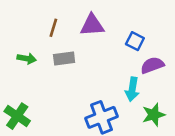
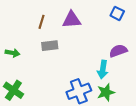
blue square: (135, 41) -> (117, 13), moved
green arrow: (27, 59) -> (12, 53), moved
green star: (154, 115) -> (106, 92), moved

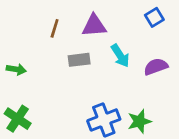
blue square: (117, 13) -> (154, 17), turned 32
gray rectangle: (50, 46) -> (79, 60), moved
cyan arrow: (103, 70) -> (120, 56), moved, turned -42

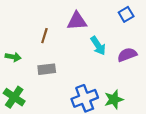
brown line: (55, 28) -> (44, 36), moved
gray rectangle: (79, 60) -> (47, 69), moved

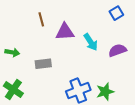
purple triangle: (77, 21) -> (65, 32), moved
brown line: (44, 36) -> (41, 19), moved, turned -32

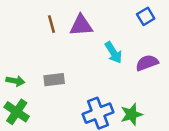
purple triangle: (65, 32) -> (81, 25), moved
green arrow: (12, 52) -> (15, 81), moved

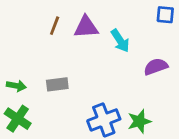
blue square: (146, 16) -> (165, 15), moved, turned 36
brown line: (52, 24) -> (55, 26), turned 36
cyan arrow: (113, 52) -> (120, 41), moved

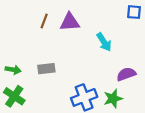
cyan arrow: (120, 41) -> (104, 42), moved
purple semicircle: (156, 67) -> (126, 74), moved

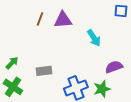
gray rectangle: (46, 69) -> (44, 71), moved
green arrow: (13, 70) -> (12, 63), turned -56

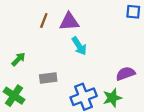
cyan arrow: (94, 38) -> (79, 46), moved
green arrow: (12, 63) -> (18, 59), moved

